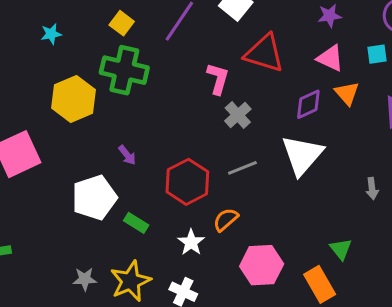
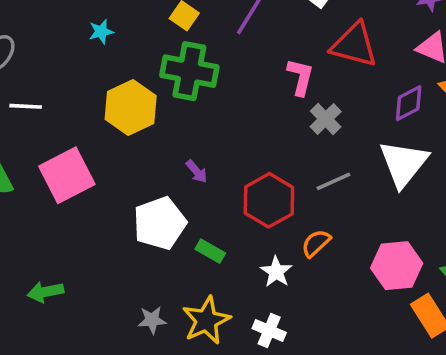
pink hexagon: (262, 265) -> (397, 266), moved

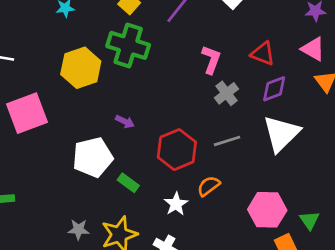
red triangle: (354, 45) -> (263, 54), moved, size x0.7
purple diamond: (409, 103) -> (274, 89), moved
purple arrow: (197, 171) -> (125, 122), turned -30

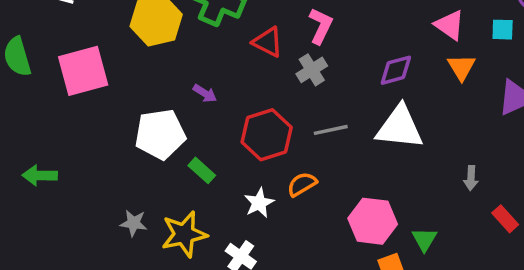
red triangle: (263, 54) -> (268, 42), moved
gray cross: (227, 93) -> (312, 70), moved
white triangle: (281, 134) -> (400, 127), turned 45

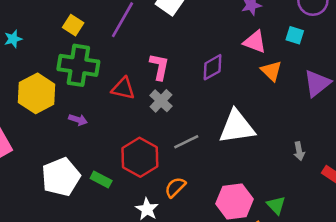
cyan square: (503, 30) -> (295, 35), turned 30
purple diamond: (396, 70) -> (213, 67), moved
purple arrow: (205, 93) -> (78, 120), moved
green rectangle: (202, 170) -> (101, 180), moved

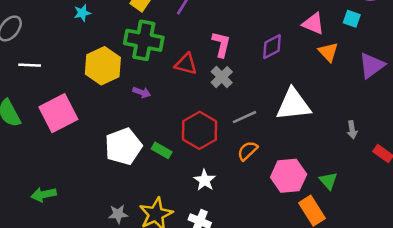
orange semicircle: (175, 187) -> (248, 151), moved

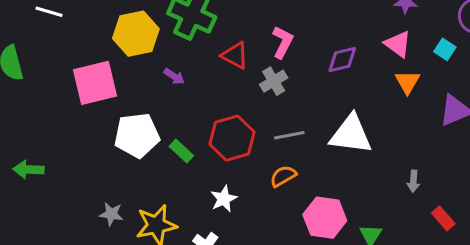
pink square: (58, 113) -> (95, 83), moved

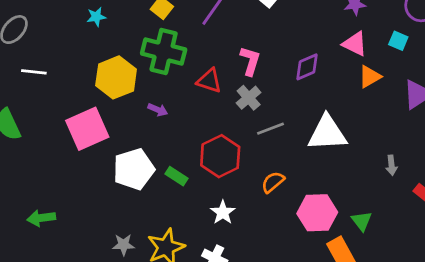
orange triangle: (407, 82) -> (370, 77), turned 40
gray line: (289, 135) -> (270, 129), moved

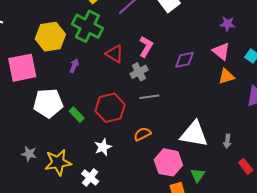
purple arrow: (158, 110) -> (74, 66), turned -104
white triangle: (327, 133) -> (194, 134), moved

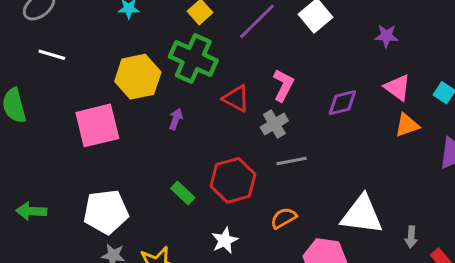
purple star: (227, 24) -> (386, 36), moved
white pentagon: (48, 103) -> (106, 212), moved
gray arrow: (227, 141) -> (411, 237), moved

